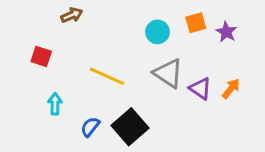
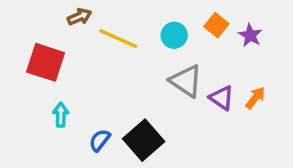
orange square: (196, 23) -> (216, 25), turned -35
red square: (41, 56) -> (46, 62), size x1.6
yellow line: (107, 76) -> (118, 39), moved

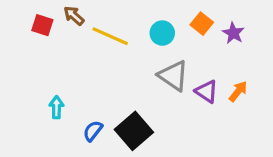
brown arrow: (79, 17) -> (74, 16), turned -115
red square: (46, 62) -> (42, 25), moved, size x0.6

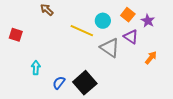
red square: (42, 25) -> (16, 35), moved
yellow line: (110, 36) -> (82, 31), moved
purple triangle: (206, 91) -> (131, 37), moved

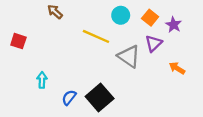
cyan circle: (103, 21) -> (121, 15), moved
purple triangle: (131, 37) -> (154, 43), turned 42
orange arrow: (151, 58) -> (177, 68), turned -96

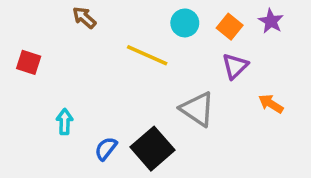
purple star: (174, 25) -> (271, 21), moved
gray triangle: (129, 56) -> (197, 109), moved

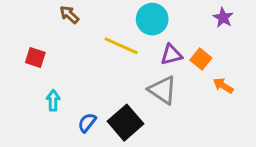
cyan circle: (185, 23) -> (152, 19), size x1.4
orange square: (230, 27) -> (201, 59), moved
red square: (29, 62) -> (35, 58), moved
purple triangle: (235, 66) -> (171, 55), moved, turned 30

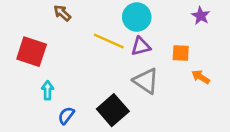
purple triangle: (171, 55) -> (141, 46), moved
red square: (35, 58) -> (32, 52), size x1.6
orange square: (201, 59) -> (181, 53), turned -36
blue semicircle: (87, 123) -> (66, 116), moved

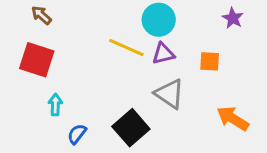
brown arrow: (62, 13) -> (41, 15), moved
orange arrow: (201, 77) -> (233, 118), moved, size x1.5

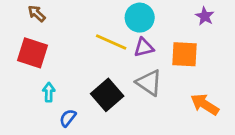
orange square: (210, 61) -> (184, 54), size x1.5
black square: (131, 128) -> (107, 95), moved

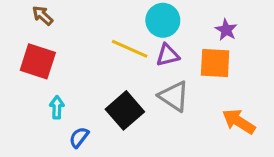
purple star: (205, 16) -> (226, 30), moved

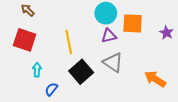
purple star: (226, 30) -> (166, 33), moved
yellow line: (130, 49) -> (69, 42), moved, turned 55
orange square: (215, 63) -> (133, 23), moved

